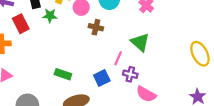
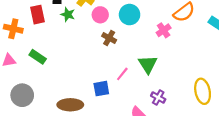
green rectangle: (63, 74) -> (38, 57), moved
purple cross: (130, 74) -> (158, 98), moved

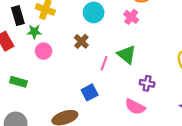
pink circle: (100, 15) -> (44, 51), moved
brown cross: (109, 38) -> (81, 41), turned 32
pink line: (122, 74) -> (104, 63), moved

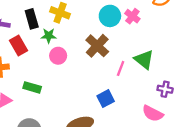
pink cross: (131, 17) -> (132, 16), moved
brown cross: (81, 41) -> (97, 46), size x1.5

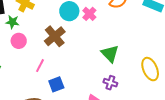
green triangle: (144, 60) -> (110, 54), moved
pink line: (121, 68) -> (40, 66), moved

